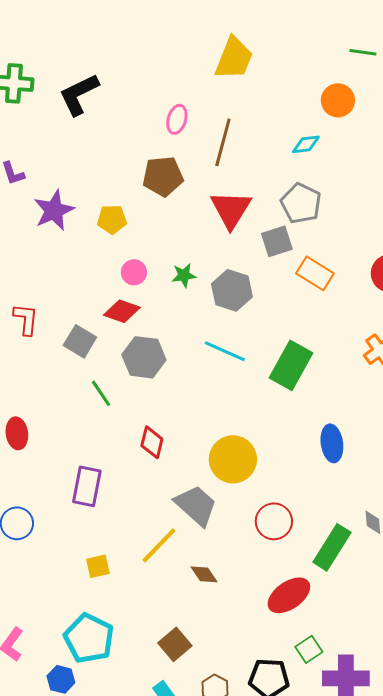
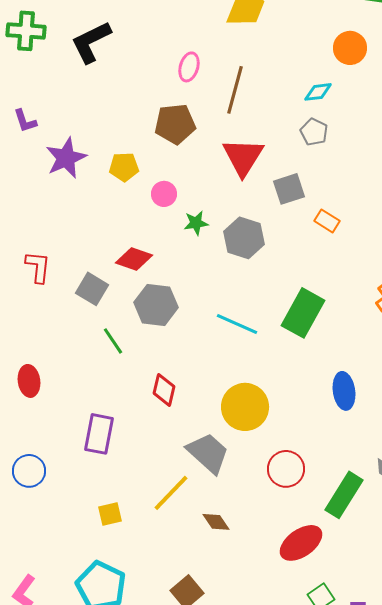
gray pentagon: (301, 203) -> (314, 132), moved, size x0.7
pink circle: (134, 272) -> (164, 194), moved
orange rectangle: (315, 273) -> (327, 221), size x0.7
cyan line: (225, 351) -> (237, 324), moved

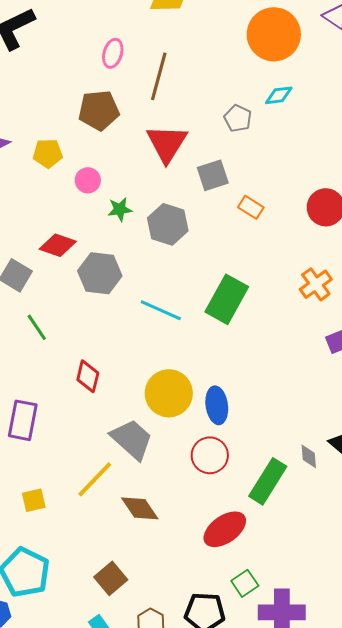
orange circle: (350, 48) -> (274, 34), size x1.6
cyan diamond: (318, 92) -> (279, 95), moved
gray hexagon: (156, 305) -> (100, 273), moved
blue ellipse: (344, 391) -> (217, 405), moved
brown diamond: (216, 522) -> (140, 508), size x1.4

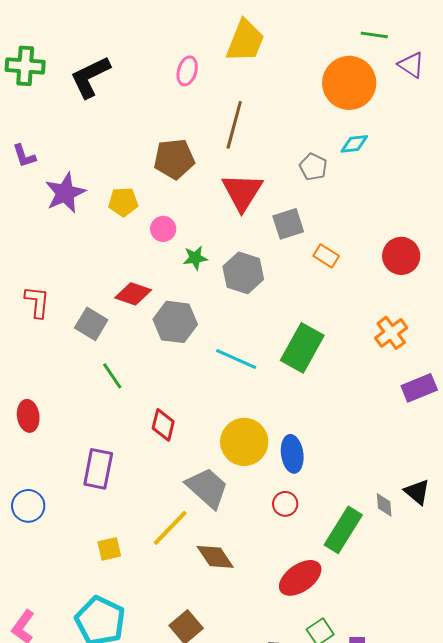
pink ellipse: (113, 53) -> (187, 71), moved
red circle: (210, 455) -> (285, 504), size x0.7

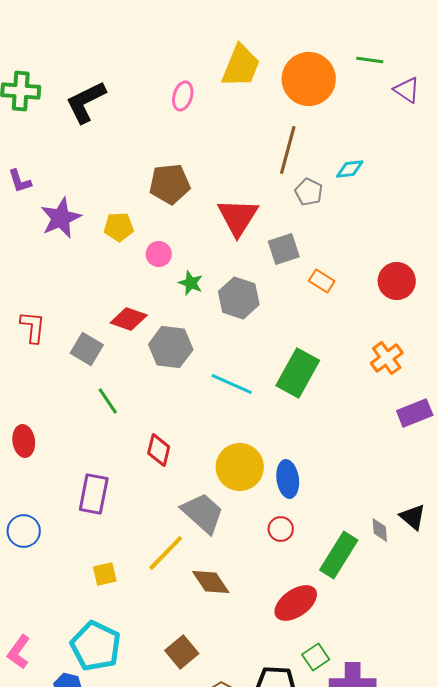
orange circle: (349, 83) -> (309, 79), moved
brown line: (234, 125) -> (288, 150), moved
green star: (195, 258) -> (191, 283), turned 30

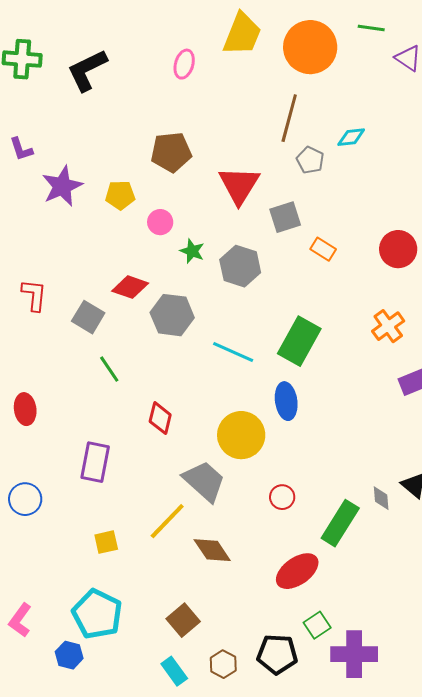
blue ellipse: (288, 479) -> (286, 401), moved

